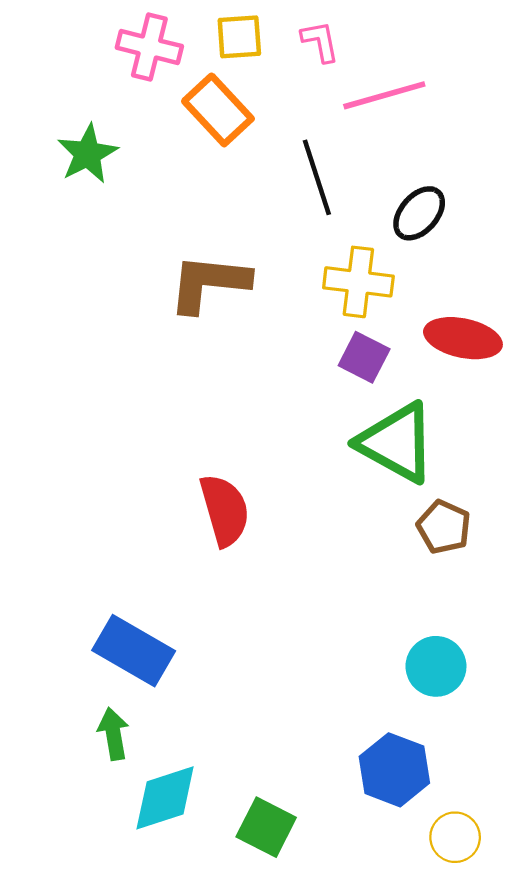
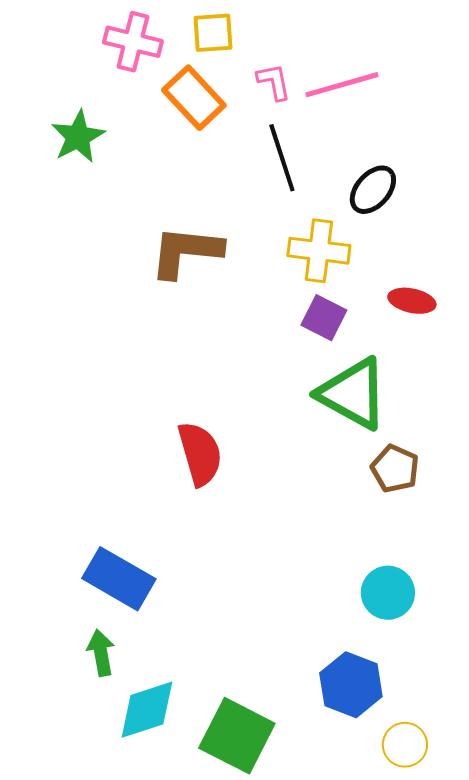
pink L-shape: (320, 41) -> (274, 82), moved
red ellipse: (463, 338) -> (412, 301), size x0.7
green square: (266, 827) -> (237, 736), size x1.4

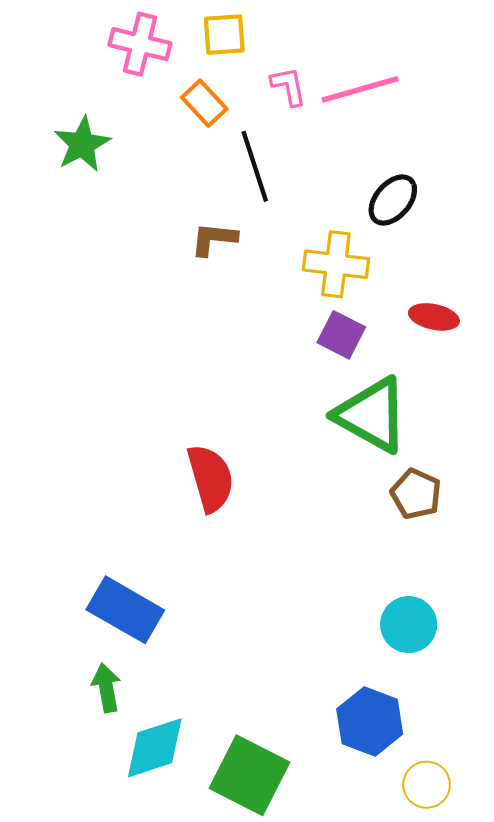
orange rectangle: (194, 98) -> (204, 103), size x0.7
black line: (282, 158) -> (255, 166), moved
brown L-shape: (186, 252) -> (214, 239), moved, size x0.6

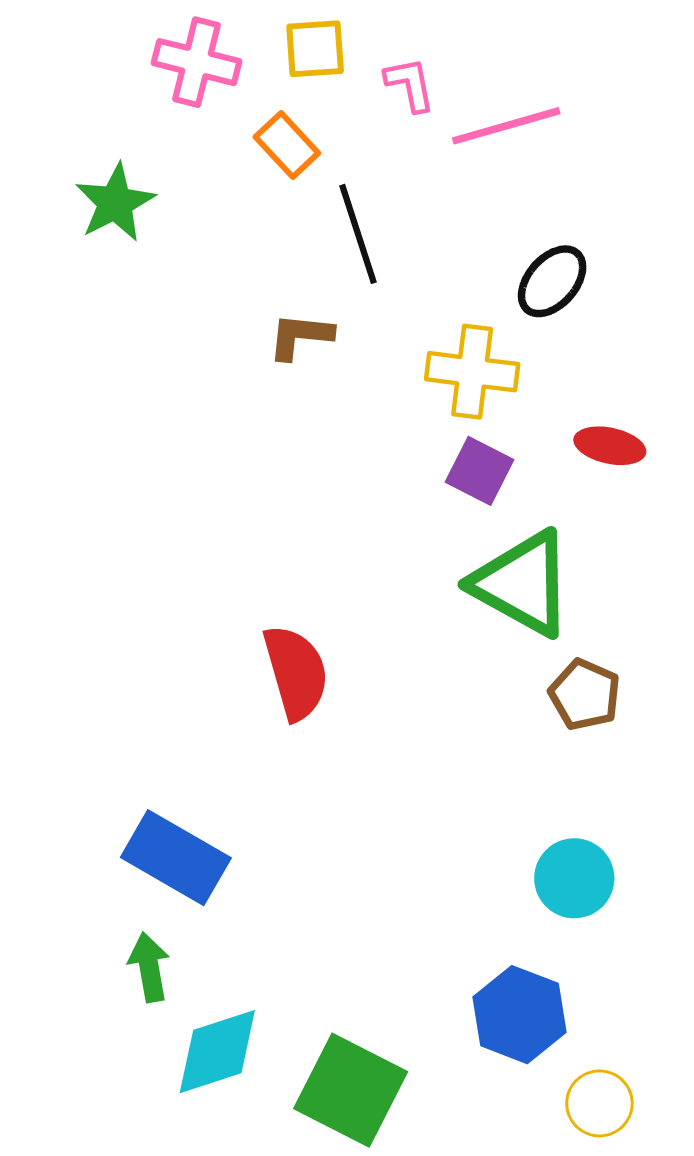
pink L-shape: (289, 86) -> (410, 84), moved

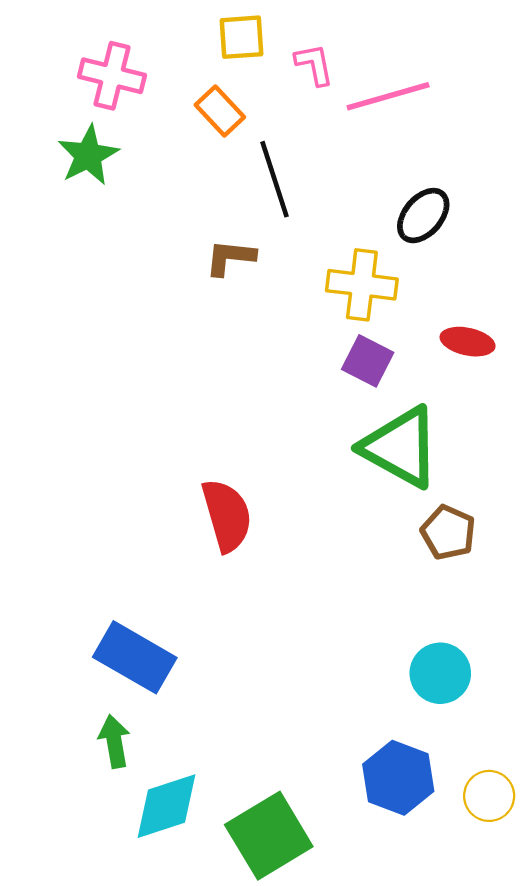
pink cross: (197, 62) -> (112, 76), moved
green square: (351, 1090) -> (269, 836), turned 32
yellow circle: (599, 1103) -> (489, 796), moved

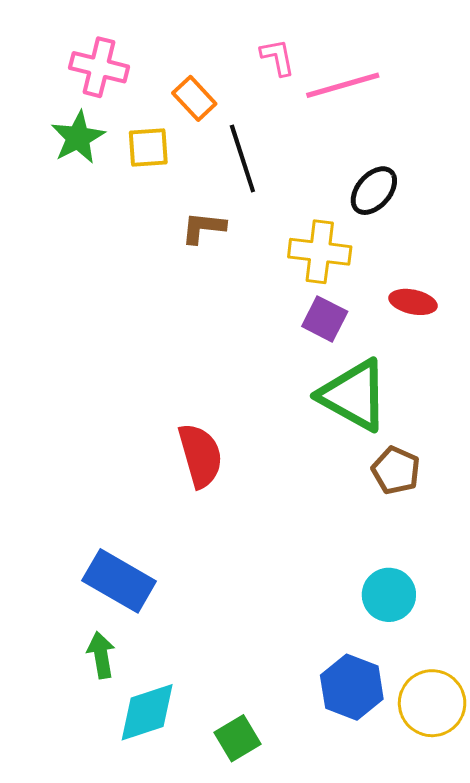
yellow square: (242, 37) -> (148, 147), moved
yellow circle: (489, 796) -> (432, 703), size x1.5
green square: (269, 836) -> (237, 738), size x0.6

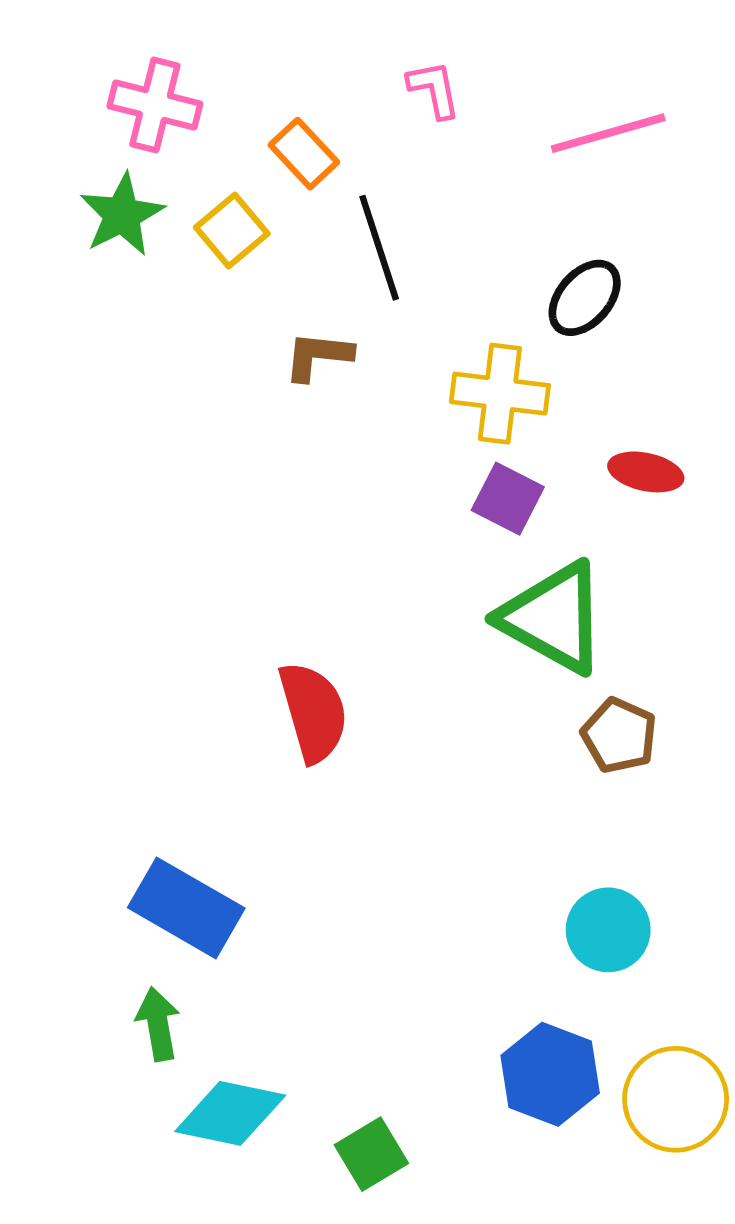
pink line: (343, 85) -> (608, 133), moved
yellow square: (148, 147) -> (232, 230), turned -36
cyan diamond: (147, 712) -> (230, 1113), turned 30

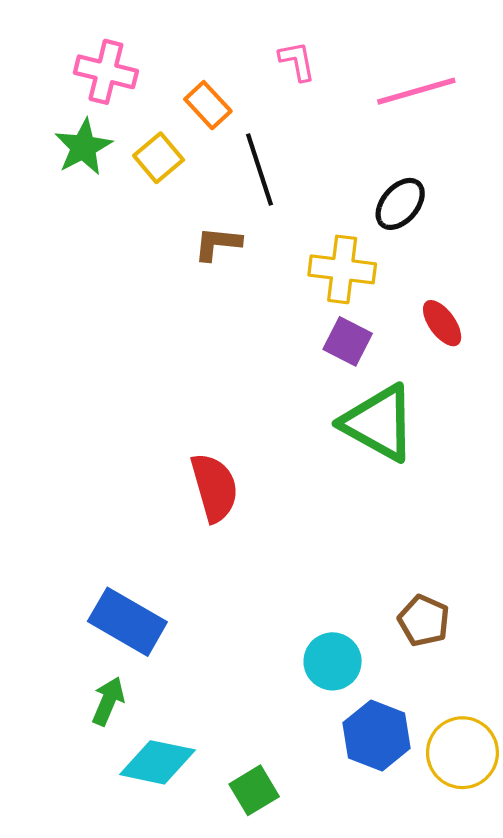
red ellipse: (646, 472) -> (442, 323), turned 42
brown pentagon: (619, 735) -> (424, 621), moved
cyan circle: (608, 930) -> (333, 661), moved
green arrow: (158, 1024) -> (108, 701), turned 33

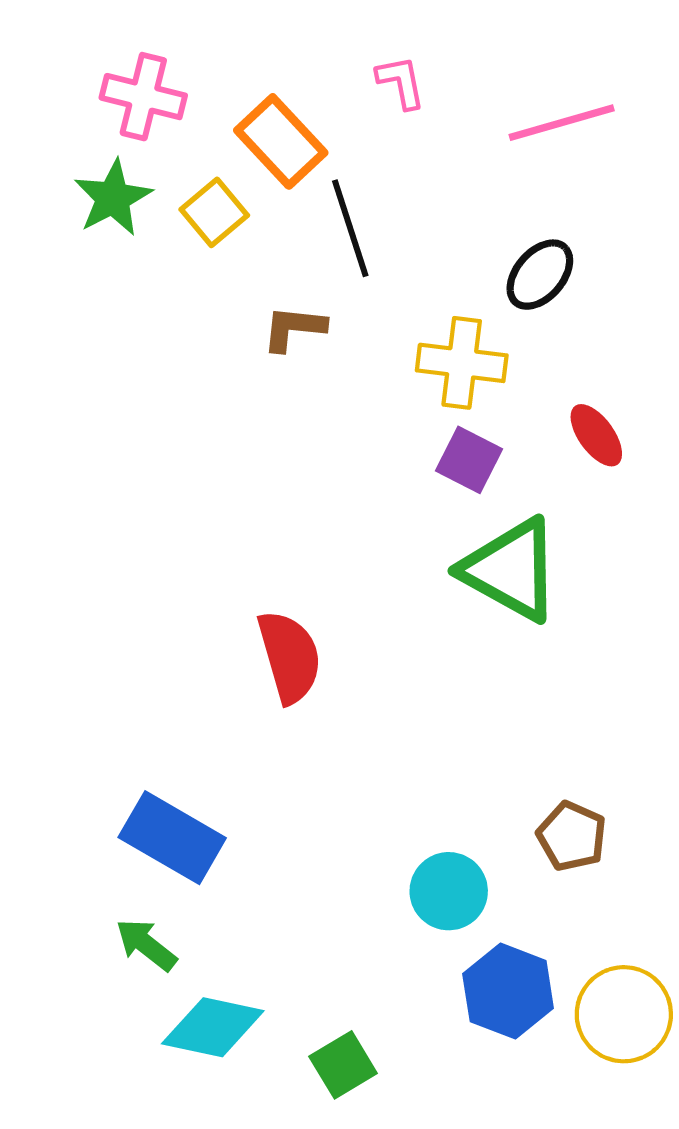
orange rectangle: (208, 105) -> (281, 141), size x1.4
green arrow: (108, 701) -> (146, 945), turned -75

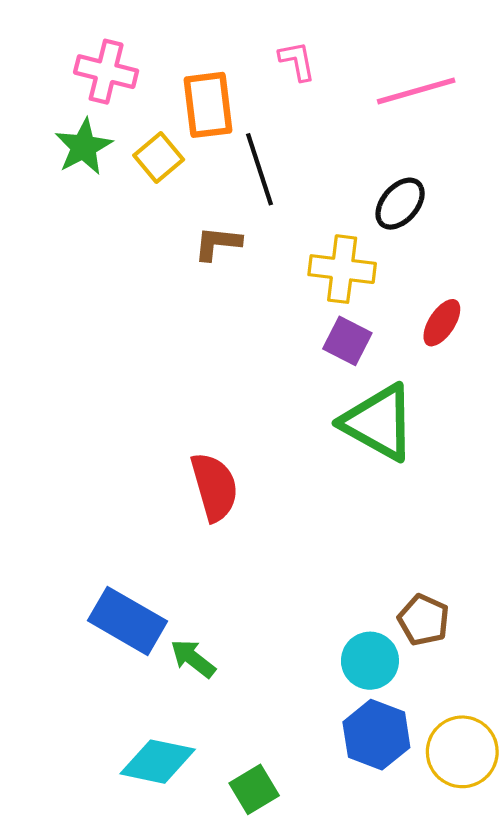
orange rectangle: (281, 141) -> (208, 105), turned 36
red ellipse: (596, 435) -> (442, 323), turned 69
cyan circle: (449, 891) -> (370, 661), moved
green arrow: (146, 945) -> (193, 659), moved

